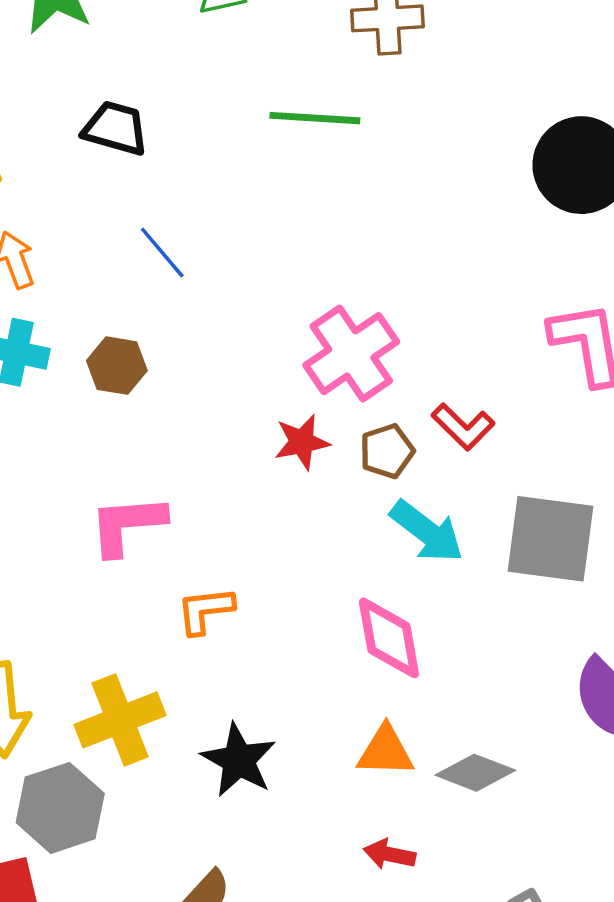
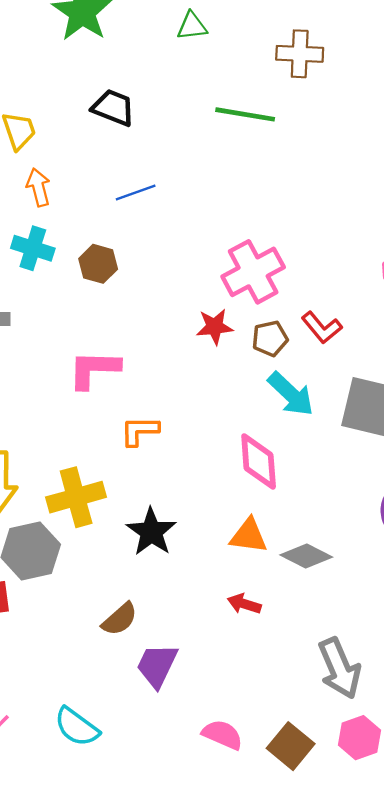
blue line: (162, 252) -> (136, 192), turned -75

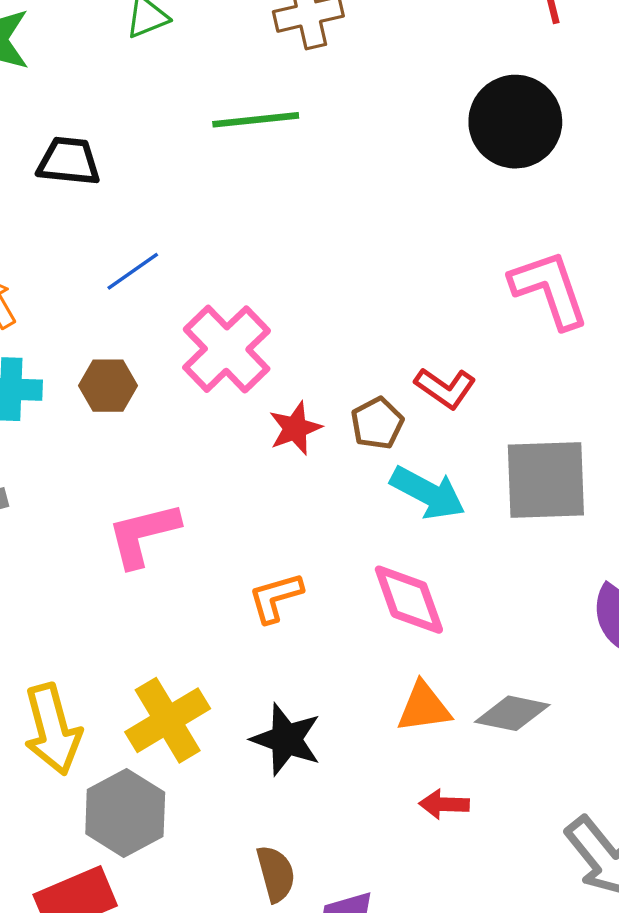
pink cross: (253, 272) -> (227, 349), moved
orange L-shape: (140, 431) -> (276, 597), moved
brown semicircle: (120, 619) -> (276, 874), turned -48

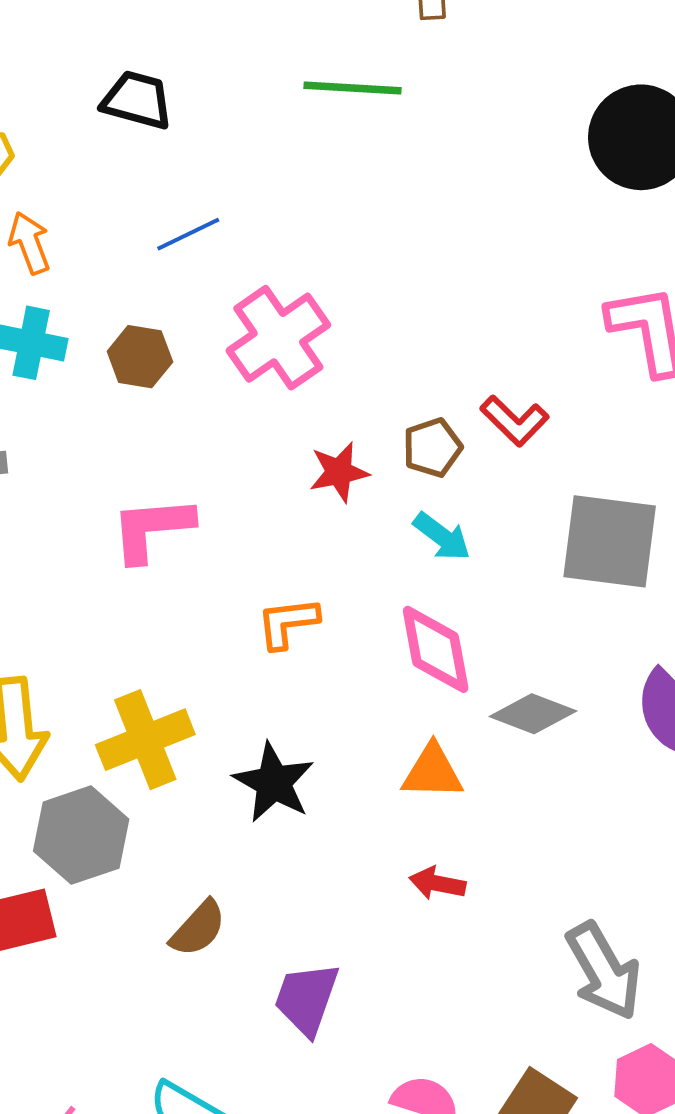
red star: (295, 428) -> (339, 472), moved
cyan arrow: (428, 493) -> (442, 537), moved, size x0.7
gray diamond: (512, 713) -> (533, 714), moved
brown semicircle: (276, 874) -> (198, 928), moved, turned 48

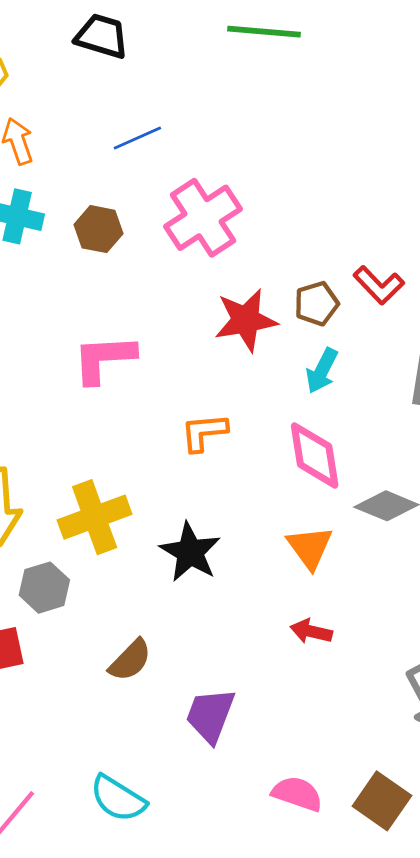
red star: (339, 472) -> (246, 320), size x1.4
cyan arrow: (442, 537) -> (322, 371), turned 78
orange triangle: (433, 772) -> (310, 547), turned 51
gray hexagon: (81, 835) -> (44, 588), size x0.7

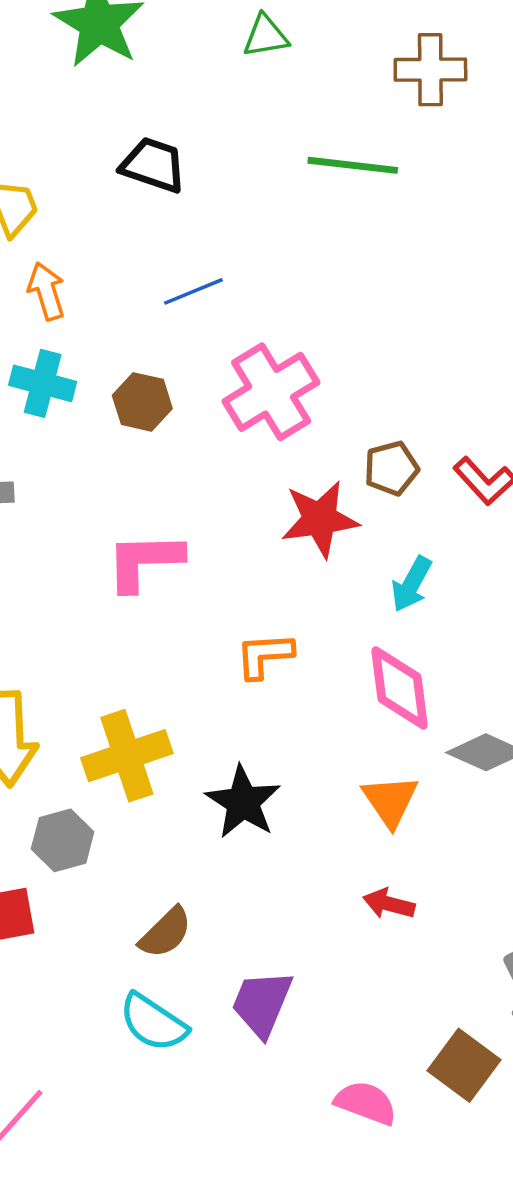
brown pentagon: (316, 304) -> (391, 468), moved
cyan semicircle: (118, 799) -> (153, 1022), moved
brown square: (382, 801) -> (464, 1065), moved

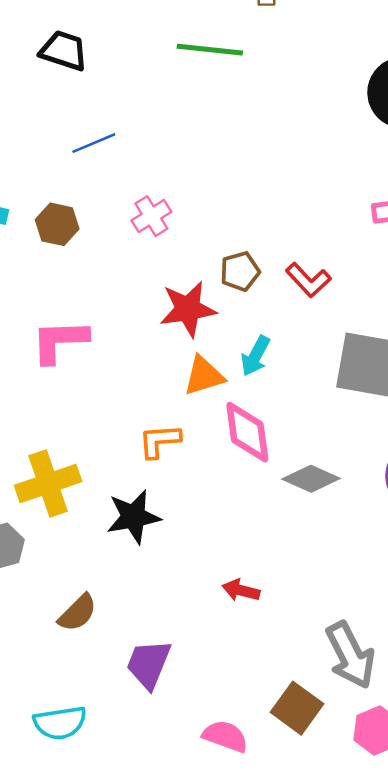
pink cross: (271, 392) -> (151, 216), size x0.6
orange L-shape: (264, 655) -> (159, 441), moved
orange triangle: (390, 801) -> (204, 376), moved, turned 48
black star: (243, 802) -> (133, 517), turned 30
cyan semicircle: (153, 1022) -> (60, 723), moved, turned -42

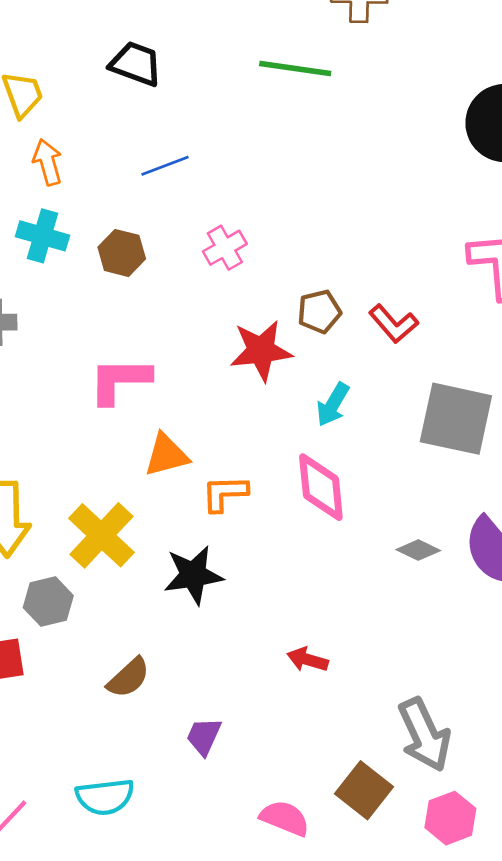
orange triangle: (204, 376) -> (166, 455), moved
gray diamond: (311, 479) -> (418, 550), moved, size x0.7
yellow cross: (48, 483) -> (101, 535), turned -30
purple trapezoid: (149, 664) -> (204, 736), size x0.7

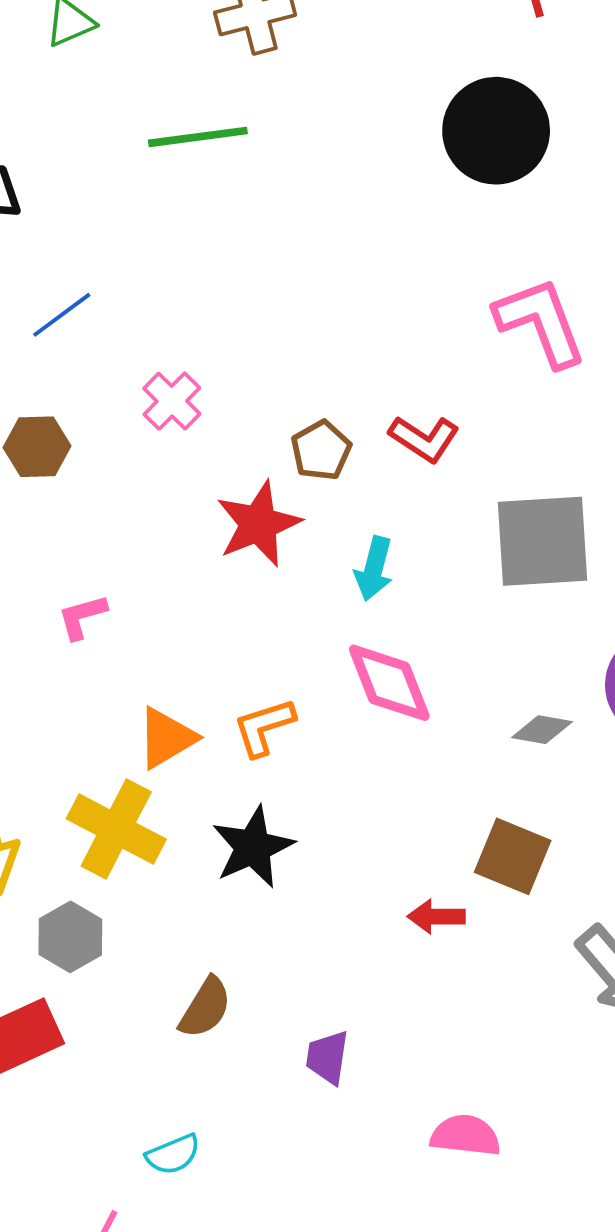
pink L-shape: (120, 380) -> (82, 617), size x0.6
orange triangle: (166, 455) -> (166, 738), moved
brown square: (364, 790) -> (513, 856), moved
cyan semicircle: (105, 797) -> (173, 1154), moved, size x0.7

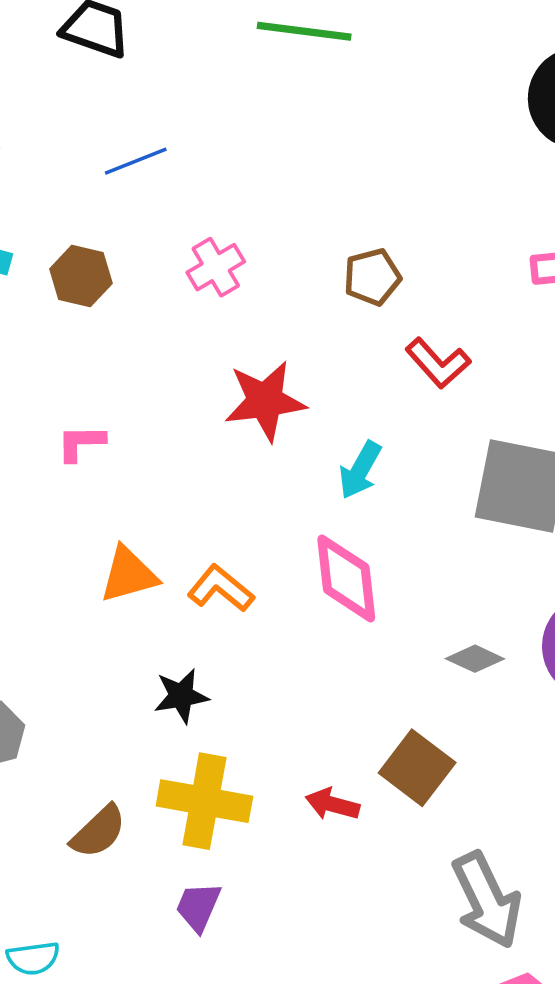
brown pentagon: (321, 450) -> (372, 277), moved
orange L-shape: (264, 727) -> (221, 588), turned 42
yellow cross: (116, 829) -> (204, 801), moved, turned -32
black star: (253, 847) -> (181, 696), size x0.7

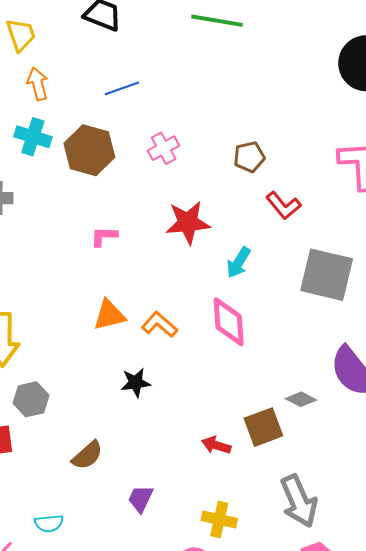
brown hexagon: (81, 276) -> (89, 150), size x1.5
pink L-shape: (81, 443) -> (104, 236), moved
gray diamond: (475, 659) -> (301, 399), moved
brown square: (417, 768) -> (263, 427), turned 30
yellow cross: (204, 801) -> (219, 520), moved, size x0.7

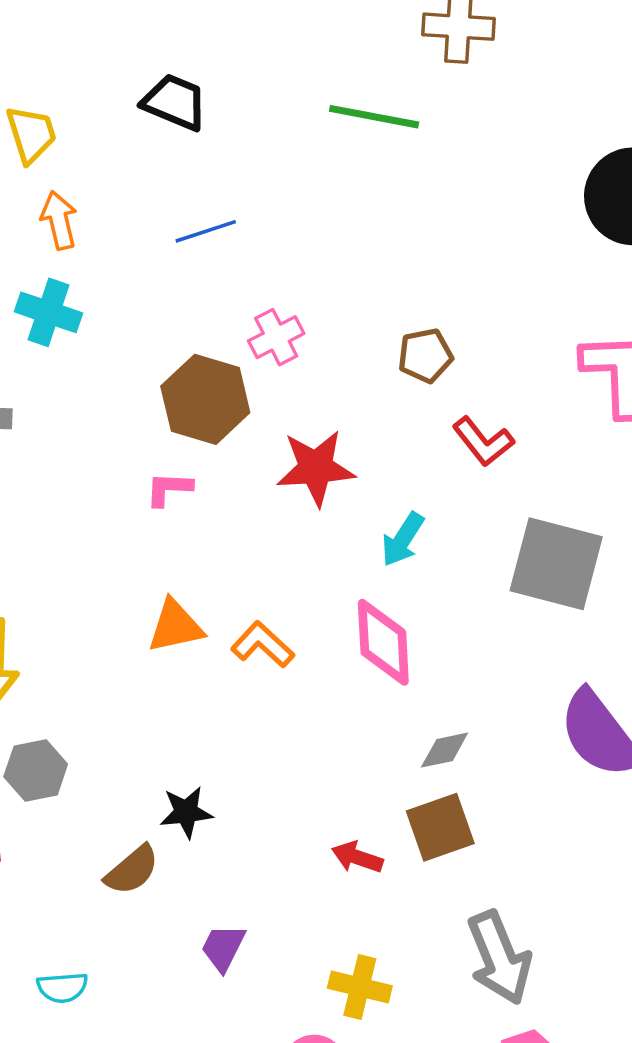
brown hexagon: (89, 150) -> (205, 399), moved
black star: (136, 383) -> (186, 812), moved
gray diamond: (301, 399) -> (445, 750), moved, turned -40

